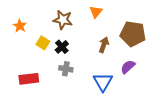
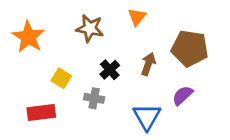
orange star: (20, 26) -> (28, 37), size x1.6
yellow square: (43, 43) -> (61, 78), moved
black cross: (62, 47) -> (110, 70), moved

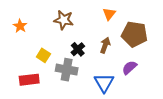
orange triangle: (137, 17) -> (109, 14), moved
orange star: (28, 37) -> (20, 26), size x0.6
gray cross: (94, 98) -> (67, 70), size x1.5

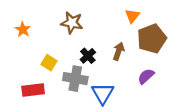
orange triangle: (109, 14) -> (132, 16), moved
brown pentagon: (134, 34) -> (152, 39), turned -30
blue triangle: (104, 83) -> (103, 93), moved

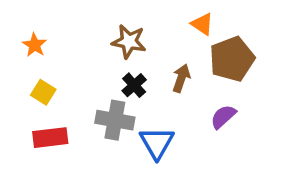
orange triangle: (132, 16) -> (202, 24), turned -35
brown star: (72, 23) -> (129, 41), moved
yellow square: (49, 63) -> (43, 92), moved

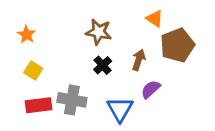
purple semicircle: (223, 117) -> (151, 89), moved
gray cross: (115, 120) -> (72, 100), moved

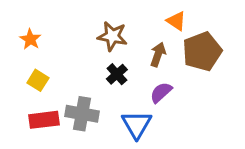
brown arrow: (139, 60) -> (158, 54), moved
purple semicircle: (151, 89) -> (161, 92), moved

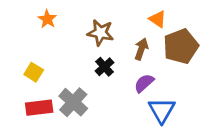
orange star: (30, 39) -> (47, 19), moved
gray cross: (82, 114) -> (73, 102), turned 32
blue triangle: (137, 124) -> (162, 110), moved

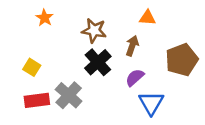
orange triangle: (158, 19) -> (147, 18), turned -30
brown pentagon: (181, 46) -> (182, 60), moved
black cross: (105, 67) -> (98, 62), size x1.5

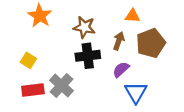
orange star: (44, 18) -> (40, 16), size x1.5
brown pentagon: (182, 60) -> (151, 43), moved
black cross: (98, 62) -> (88, 56), turned 35

